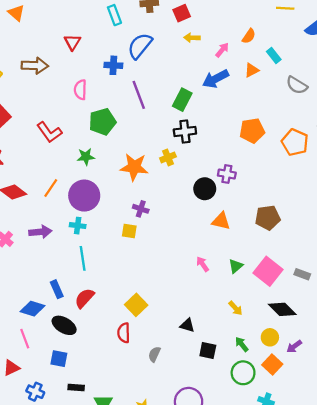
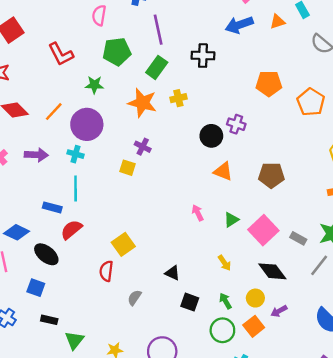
green rectangle: (182, 100) -> (157, 67), moved
black cross: (185, 132) -> (203, 56), moved
blue rectangle: (57, 289) -> (52, 207), moved, turned -60

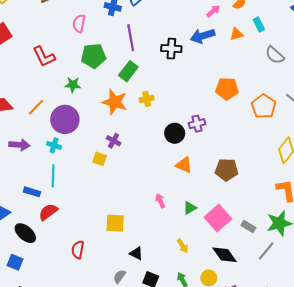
black cross: (203, 56) -> (171, 49), moved
purple cross: (236, 124) -> (197, 124), turned -35
yellow square: (123, 244) -> (115, 223), moved, turned 36
gray semicircle: (134, 298) -> (119, 276), moved

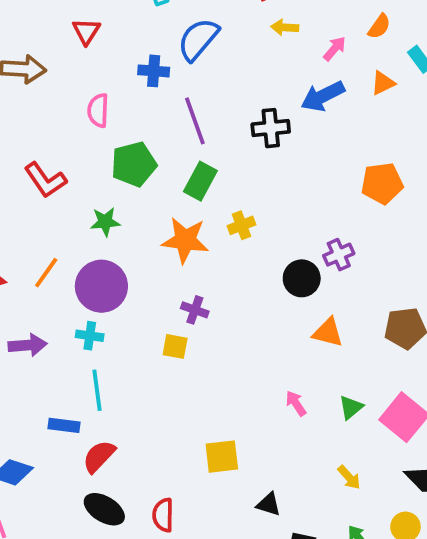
black ellipse: (25, 233) -> (104, 509), moved

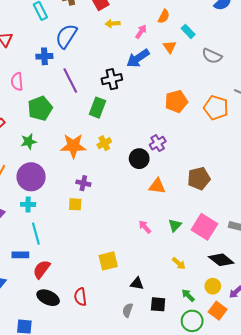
orange triangle: (383, 83) -> (170, 47), turned -32
green rectangle: (200, 181) -> (98, 108), moved
yellow cross: (241, 225) -> (104, 143), moved

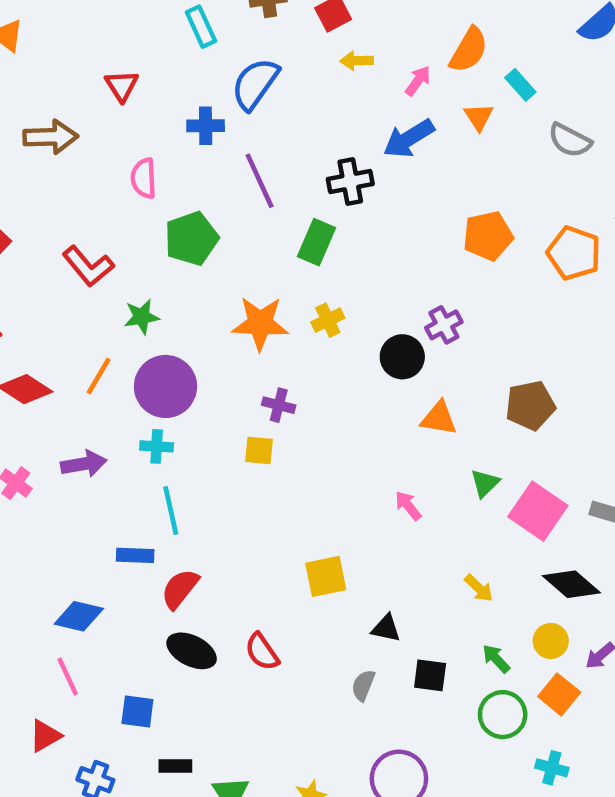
orange semicircle: (164, 16) -> (469, 50), size x1.5
green star: (29, 142) -> (142, 317), moved
green triangle: (175, 225) -> (485, 483), moved
red semicircle: (80, 297) -> (262, 652), turned -30

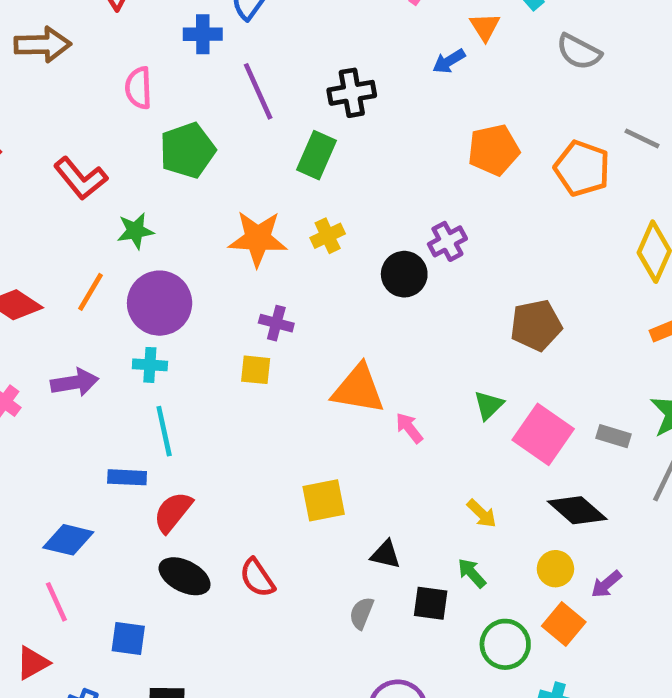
blue arrow: (409, 139) -> (449, 61), moved, size x0.6
orange triangle: (439, 418) -> (358, 389), moved, size x1.4
green arrow: (496, 659) -> (472, 573), moved

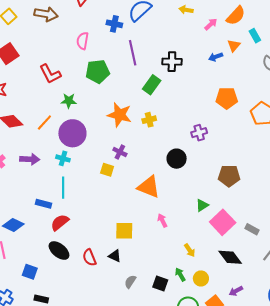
black circle: (404, 274) -> (177, 159), moved
pink arrow: (409, 428) -> (162, 220), moved
black triangle: (386, 554) -> (115, 256), moved
yellow circle: (555, 569) -> (201, 278), moved

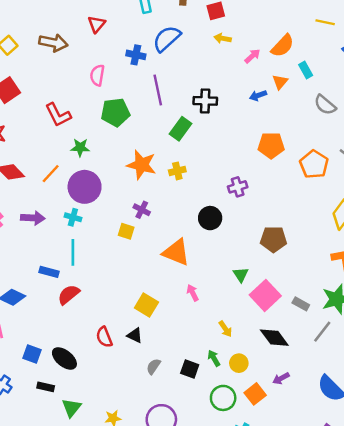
green triangle: (202, 205) -> (241, 275), turned -32
yellow square: (124, 231) -> (146, 305), turned 30
black ellipse: (59, 251) -> (64, 358), moved

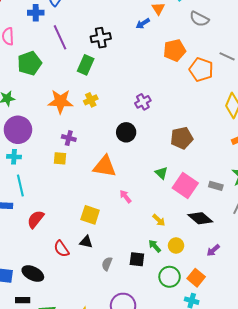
orange pentagon: (271, 145) -> (174, 50), moved
red semicircle: (69, 295) -> (36, 219), moved
orange square: (255, 394) -> (196, 278), moved

